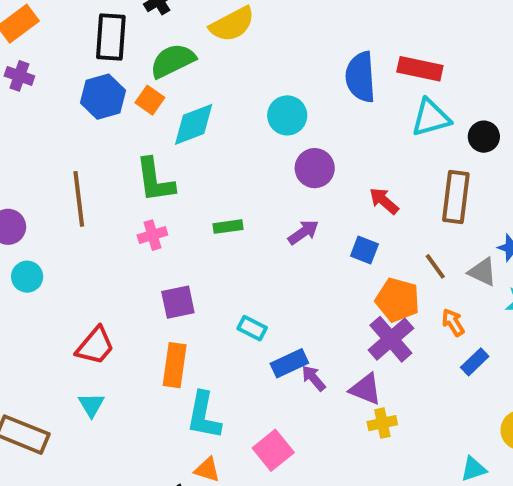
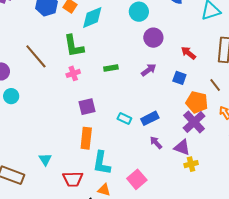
brown line: (79, 199) -> (36, 56), turned -32
red trapezoid: (95, 346) -> (73, 179), moved, turned 50
blue rectangle: (289, 363) -> (150, 118), moved

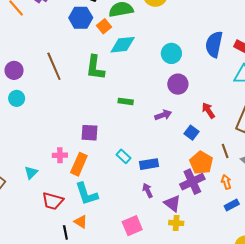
pink cross: (73, 73) -> (60, 155), moved
cyan L-shape: (102, 163) -> (87, 194), turned -45
pink square: (137, 179) -> (132, 226), moved

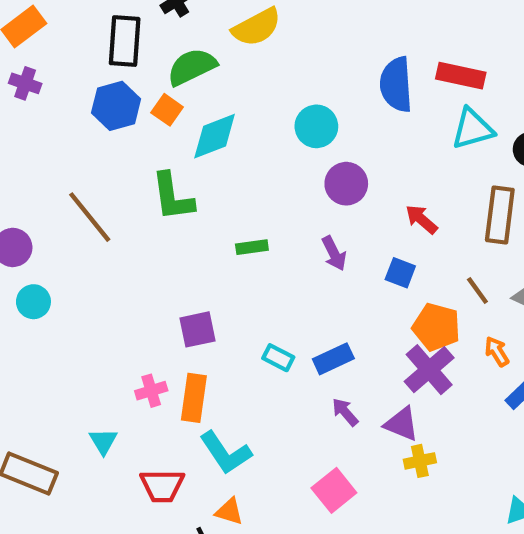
purple arrow: (163, 115) -> (334, 253), turned 98

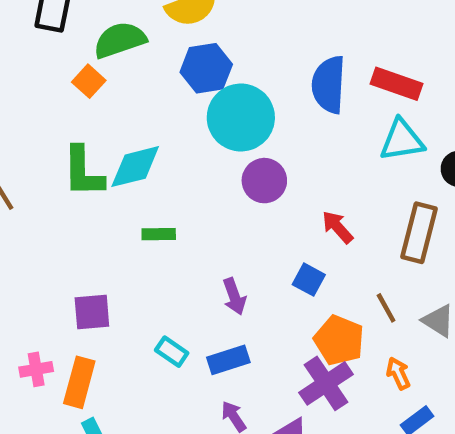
blue hexagon: (116, 106) -> (206, 68), moved
cyan circle: (316, 126) -> (241, 118), size x1.5
cyan diamond: (215, 136) -> (135, 167), moved
purple arrow: (334, 253) -> (234, 296), moved

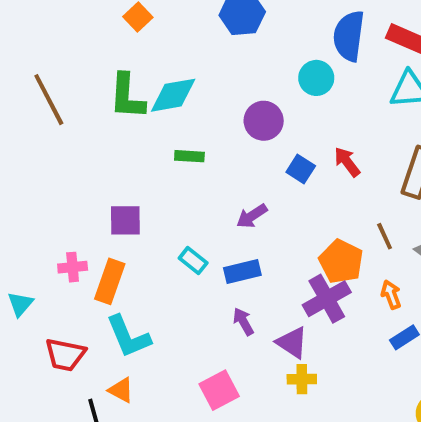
cyan circle: (241, 118) -> (316, 78), moved, size x0.6
purple circle: (264, 181) -> (264, 121), moved
blue square: (309, 280) -> (301, 169), moved
purple arrow: (234, 296) -> (252, 216), turned 72

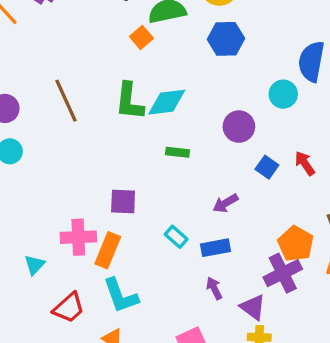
pink cross: (73, 267) -> (78, 237), size x1.5
red trapezoid: (65, 355) -> (69, 308), turned -56

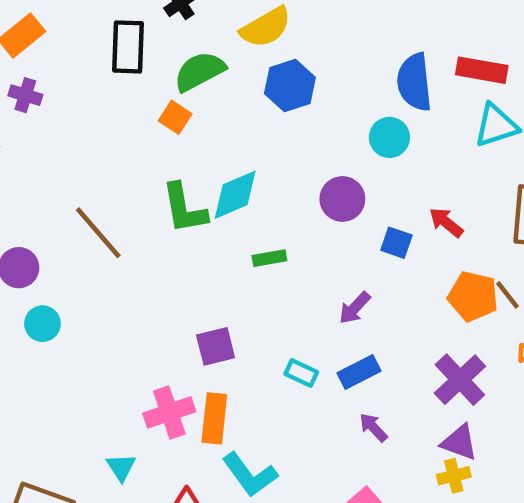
orange pentagon: (296, 244) -> (473, 296), moved
purple triangle: (253, 307) -> (459, 442), moved

